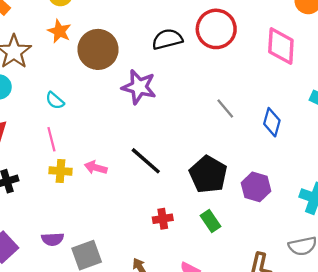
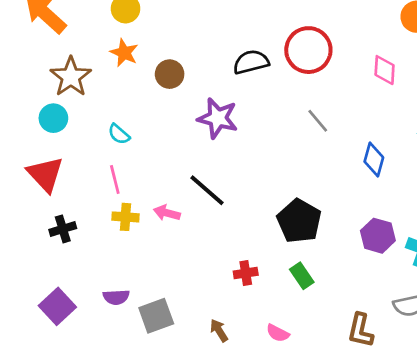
pink diamond: (281, 46) -> (385, 70), size x0.7
brown circle: (98, 49) -> (170, 74), size x0.6
gray line: (225, 109) -> (318, 121), moved
black line: (146, 161) -> (207, 190), moved
purple hexagon: (256, 187) -> (378, 236), moved

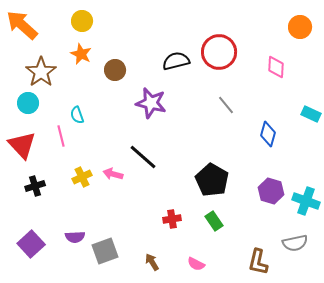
cyan semicircle: (119, 134) -> (77, 115), turned 30
pink line: (115, 180) -> (61, 136), moved
yellow cross: (126, 217) -> (82, 177), turned -30

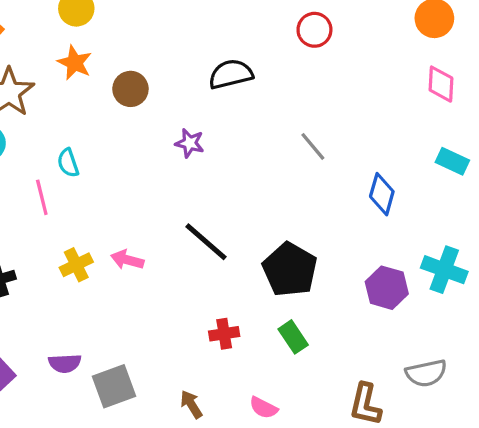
red circle: (219, 52) -> (314, 30), moved, size x0.6
pink diamond: (276, 67) -> (441, 84), moved
purple star: (151, 103) -> (190, 143), size x0.6
black line: (143, 157) -> (206, 242), moved
cyan cross: (306, 201) -> (444, 270), moved

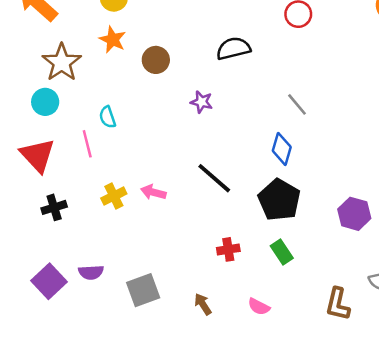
blue diamond: (382, 194) -> (282, 149), moved
purple semicircle: (65, 363) -> (91, 272), moved

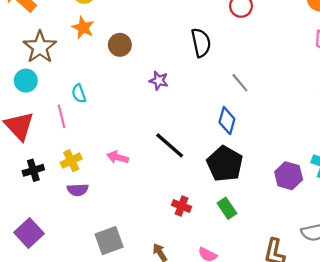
black semicircle: (233, 48) -> (201, 43), moved, turned 92
yellow cross: (114, 196) -> (71, 161), moved
red cross: (228, 249) -> (182, 206), turned 30
purple semicircle: (91, 272) -> (78, 190), moved

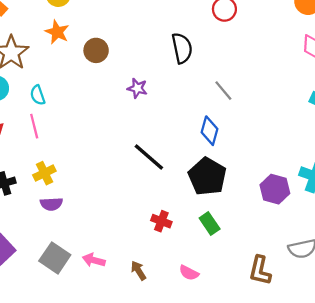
cyan semicircle: (79, 94) -> (38, 95), moved
pink arrow: (118, 157) -> (94, 260), moved
gray square: (109, 241) -> (55, 258), moved, turned -36

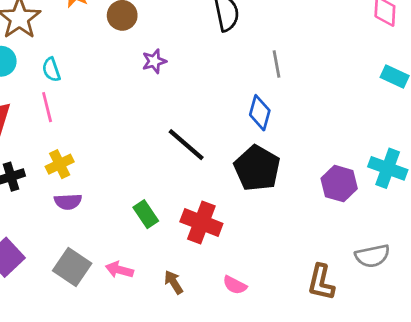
purple star: (137, 88) -> (154, 61), moved, turned -30
gray line: (223, 91) -> (276, 64), turned 30
red cross: (161, 221) -> (201, 223), size x1.6
green rectangle: (210, 223) -> (146, 214), moved

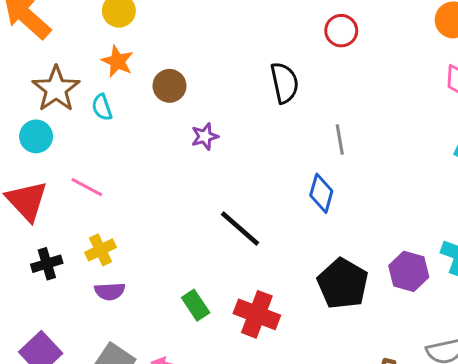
cyan semicircle: (51, 70) -> (102, 107), moved
pink line: (47, 107) -> (87, 187), turned -48
black pentagon: (257, 168) -> (343, 284), moved

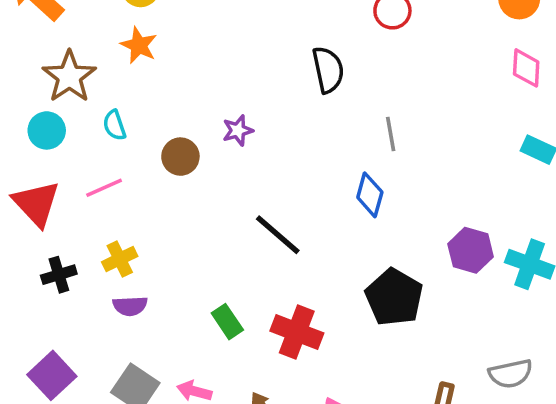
brown circle: (169, 86) -> (180, 157), moved
cyan semicircle: (102, 107) -> (114, 125), moved
pink line: (87, 187) -> (104, 188), turned -52
purple hexagon: (409, 271) -> (471, 250), moved

